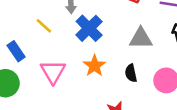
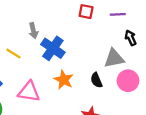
gray triangle: (141, 38) -> (114, 58), moved
pink triangle: (53, 72) -> (29, 92), turned -40

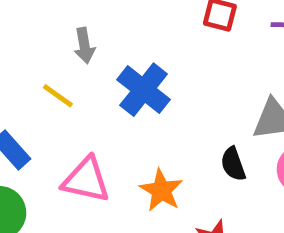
gray arrow: (33, 31) -> (84, 46), moved
orange star: (64, 80) -> (161, 190), moved

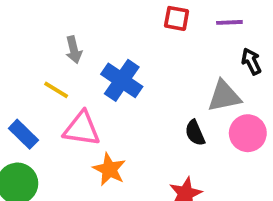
pink triangle: (86, 180) -> (82, 129), moved
orange star: (161, 190) -> (109, 169), moved

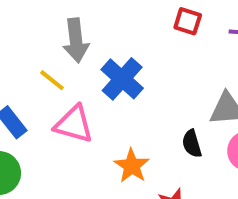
gray arrow: (74, 50) -> (76, 40), size x1.5
orange star: (109, 169) -> (132, 166), moved

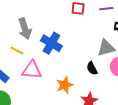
orange star: (132, 166) -> (65, 85), turned 30

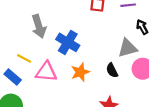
yellow line: (17, 51) -> (24, 58), moved
orange star: (65, 85) -> (80, 72), moved

